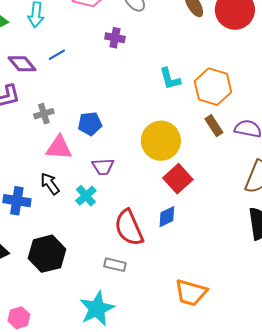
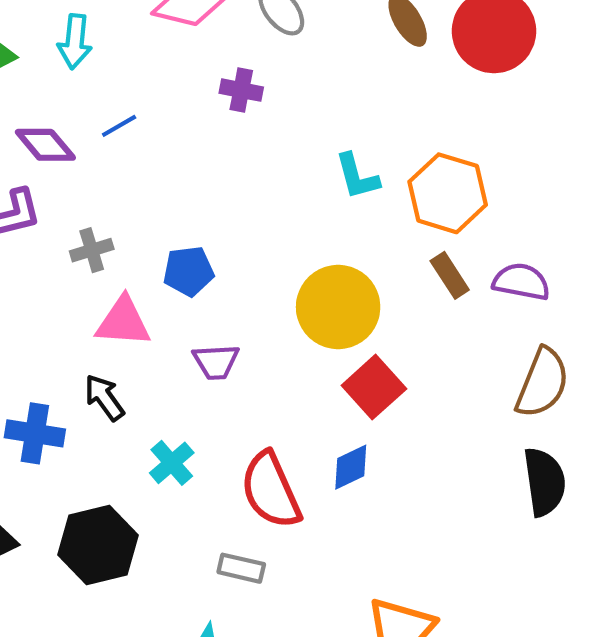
cyan cross: (86, 196) -> (172, 463), moved

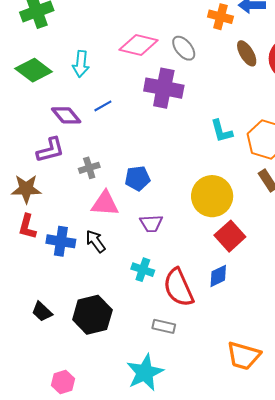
purple cross: (241, 90) -> (164, 88), size x1.8
blue cross: (35, 433) -> (61, 241), moved
cyan cross: (172, 463) -> (143, 270), moved, turned -30

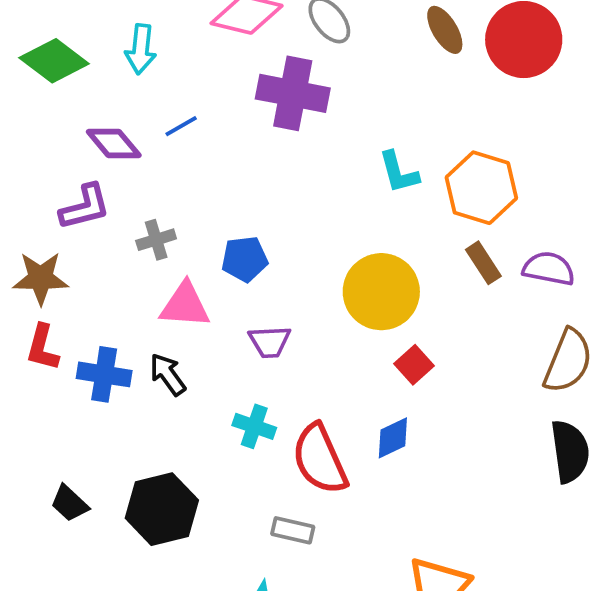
red square: (230, 236) -> (414, 365), size x0.7

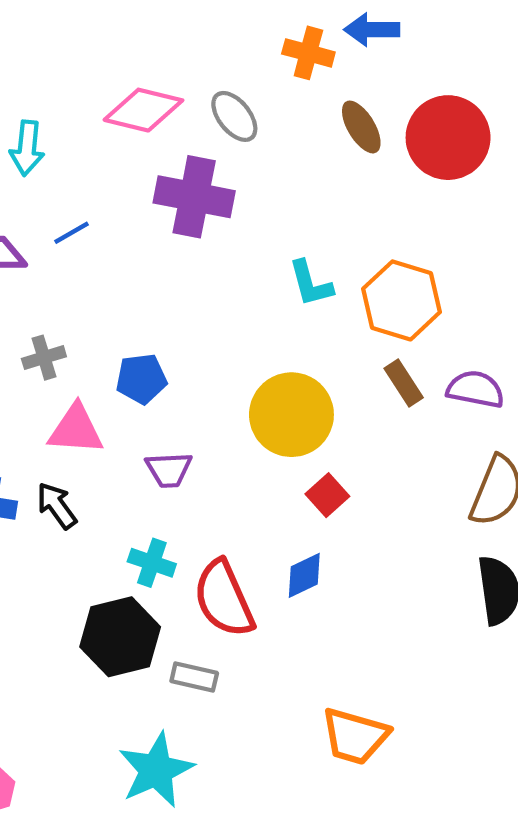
black hexagon: (162, 509) -> (120, 637), moved

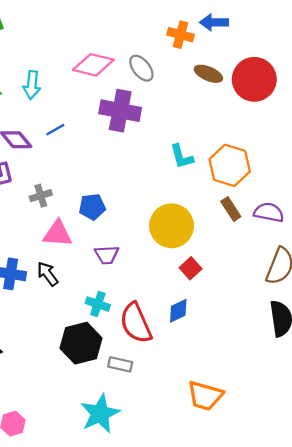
brown ellipse: (361, 127) -> (208, 74), turned -36

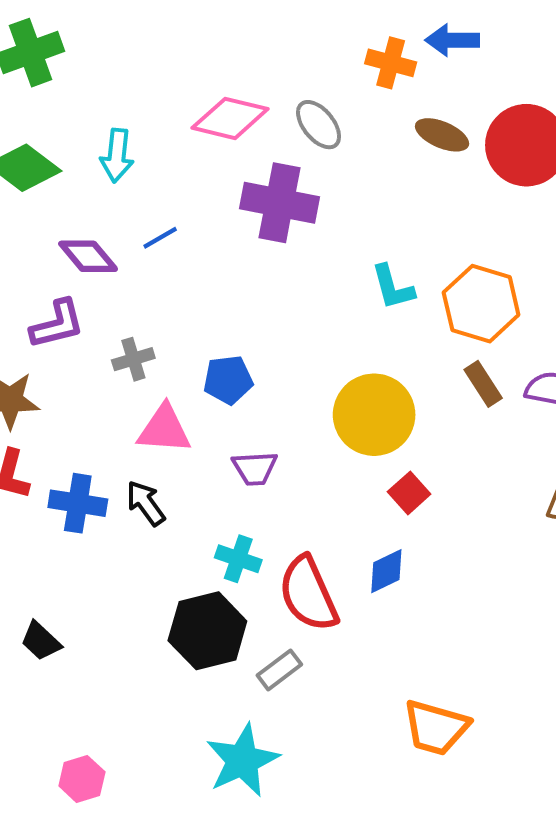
gray rectangle: (120, 364) -> (279, 670), turned -50

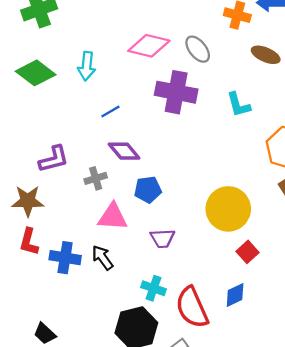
purple diamond: (88, 256) -> (124, 151), moved
cyan L-shape: (393, 287) -> (238, 105), moved

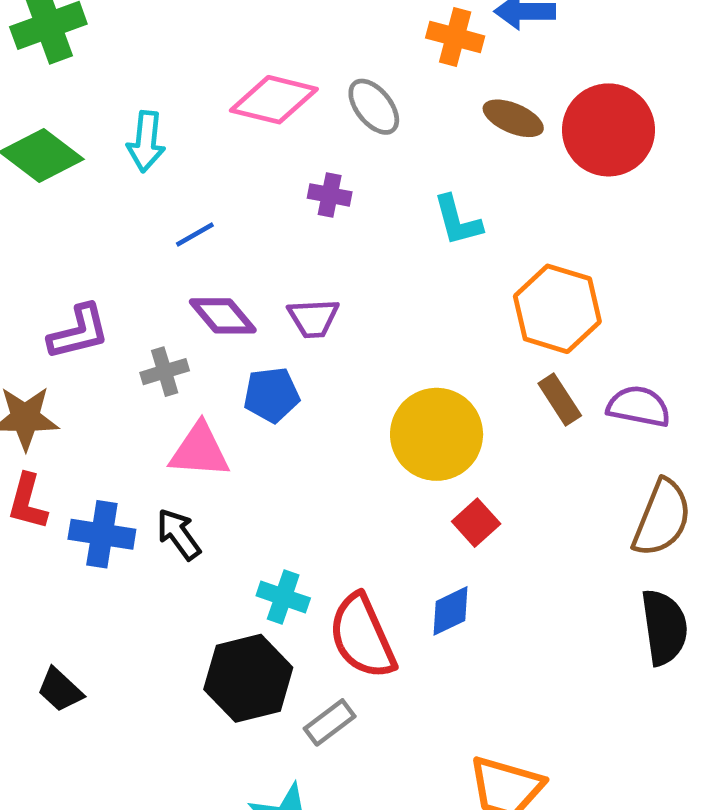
purple cross: (176, 92) -> (330, 195), size x0.5
purple trapezoid: (163, 238) -> (313, 318), moved

